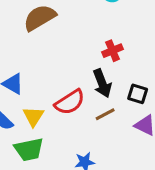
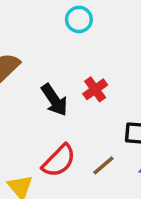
black arrow: (102, 83) -> (54, 100), moved

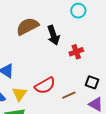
black arrow: (54, 100) -> (53, 35), moved

